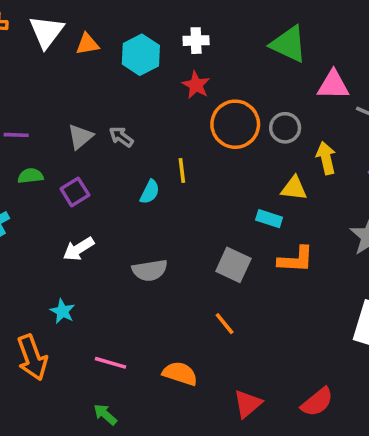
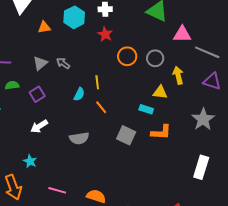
orange triangle: (87, 44) -> (44, 27), moved
orange circle: (235, 124) -> (127, 56), size x0.7
orange line: (225, 324) -> (101, 107), moved

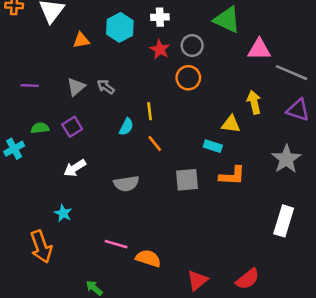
gray circle: (155, 58) -> (192, 46), moved
green semicircle: (12, 85) -> (40, 128), moved
gray square: (126, 135) -> (187, 180), turned -30
pink line: (57, 190) -> (116, 244), moved

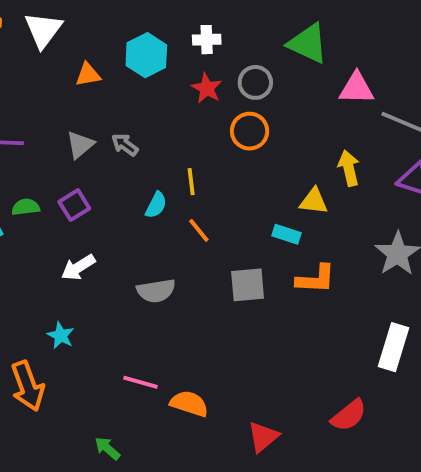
red semicircle: (248, 279) -> (349, 415), moved

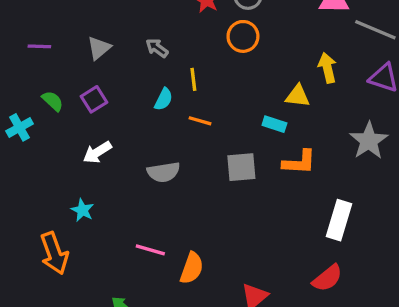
gray arrow: (125, 145) -> (157, 48), moved
green semicircle: (26, 207) -> (53, 101), turned 50
orange line: (199, 230) -> (200, 121), turned -35
white rectangle: (394, 347) -> (339, 220), moved
orange semicircle: (189, 404) -> (192, 268), turned 92

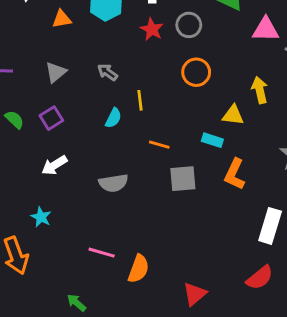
orange circle: (243, 36) -> (196, 72), moved
orange line: (200, 121) -> (159, 145), moved
orange L-shape: (299, 162) -> (235, 174), turned 112

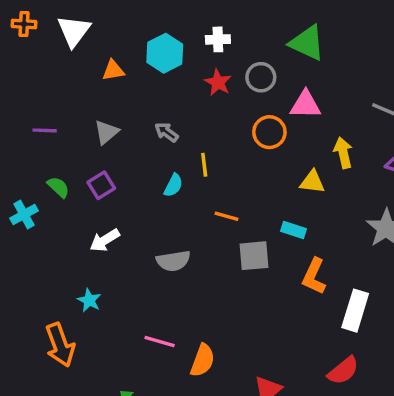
pink triangle: (266, 29) -> (305, 105), moved
cyan rectangle: (212, 140) -> (293, 230), moved
orange L-shape: (235, 174) -> (314, 276), moved

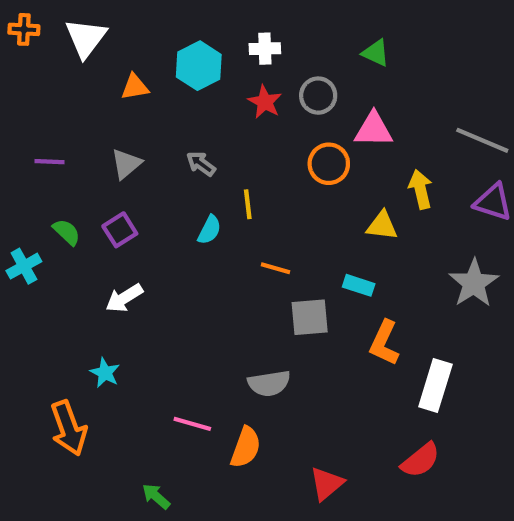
green triangle: (307, 43) -> (376, 53), size x0.6
gray semicircle: (173, 261) -> (269, 383), moved

